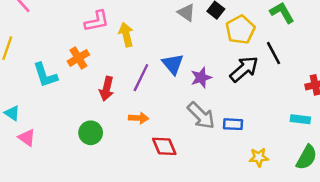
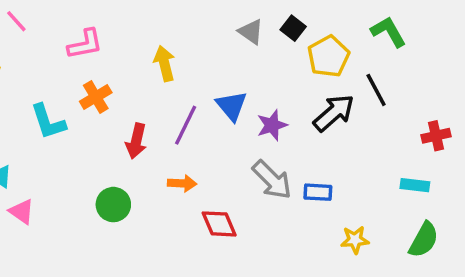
pink L-shape: (97, 21) -> (85, 44), moved

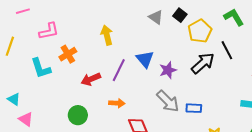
pink line: (16, 21) -> (23, 11), turned -64
pink L-shape: (85, 44) -> (49, 31), moved
red arrow: (136, 141) -> (91, 79), turned 54

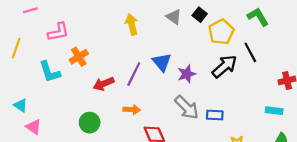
yellow arrow: (107, 35) -> (132, 24), moved

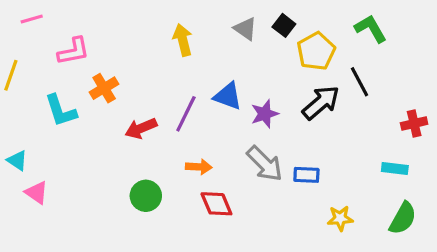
blue triangle: (162, 62) -> (228, 96), turned -30
orange arrow: (132, 110) -> (199, 167), moved
green circle: (90, 123) -> (146, 196), moved

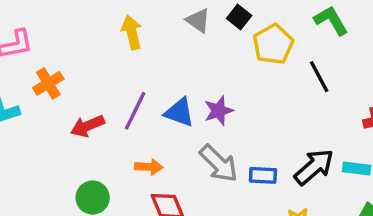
blue triangle: (228, 96) -> (179, 112), moved
black arrow: (321, 103) -> (314, 167), moved

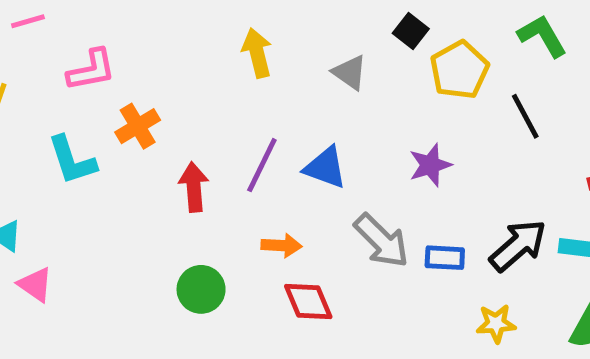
gray triangle: (198, 20) -> (350, 72), moved
purple star: (219, 111) -> (430, 165), moved
red arrow: (87, 126) -> (194, 187), turned 108

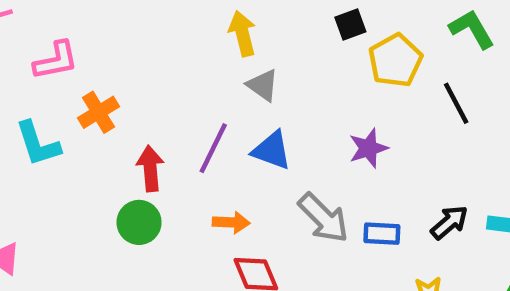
black square: (411, 31) -> (350, 25), turned 32
yellow arrow: (257, 53) -> (242, 34), moved
gray triangle: (350, 72) -> (263, 85), moved
black arrow: (518, 246) -> (449, 222), size x0.7
green circle: (201, 289) -> (139, 222), moved

